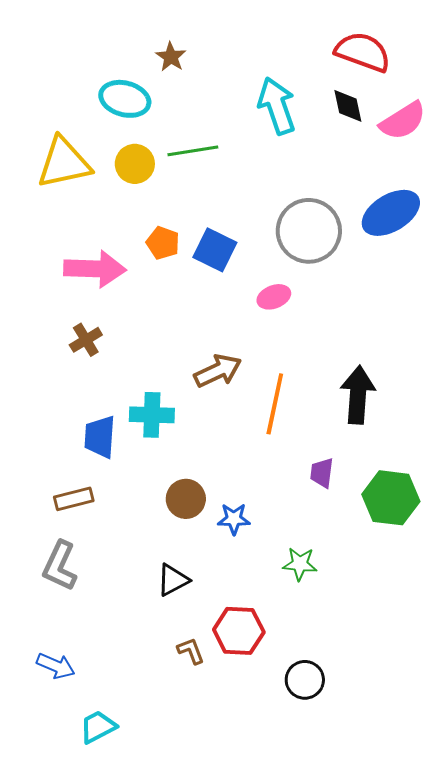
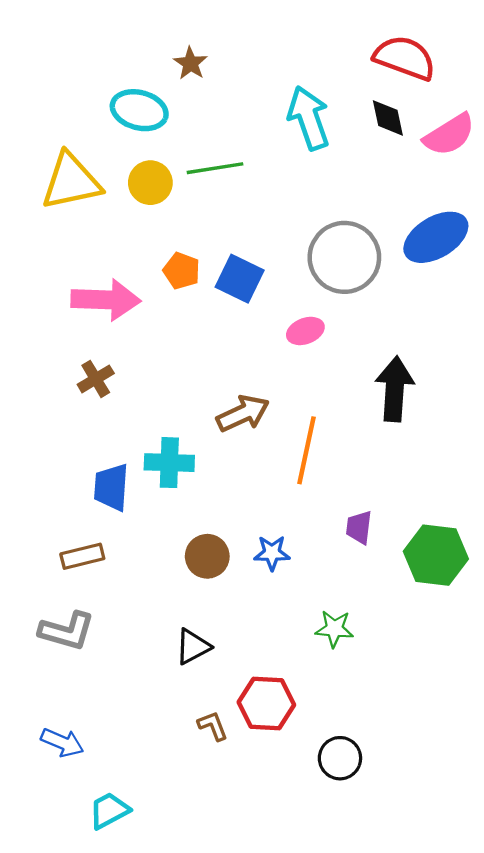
black arrow: (358, 395) -> (395, 389), moved
blue star: (234, 519) -> (272, 553), moved
gray L-shape: (60, 566) -> (67, 631), turned -99

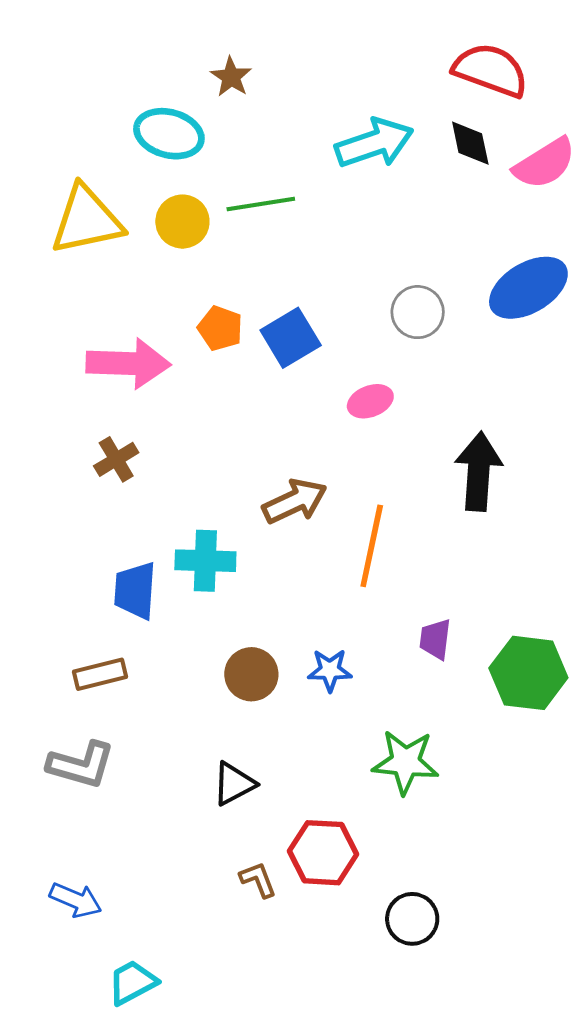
cyan arrow: (309, 118) -> (374, 143), turned 90
gray circle: (344, 257) -> (418, 312), size x0.6
blue square: (240, 279) -> (291, 338), turned 33
green star: (334, 629) -> (405, 762), size x1.4

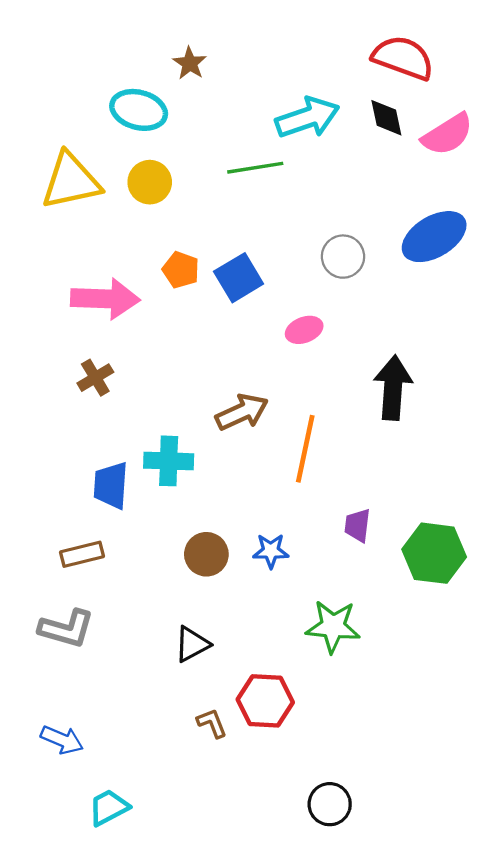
green line: (261, 204) -> (255, 168), moved
black circle: (412, 919) -> (330, 804), moved

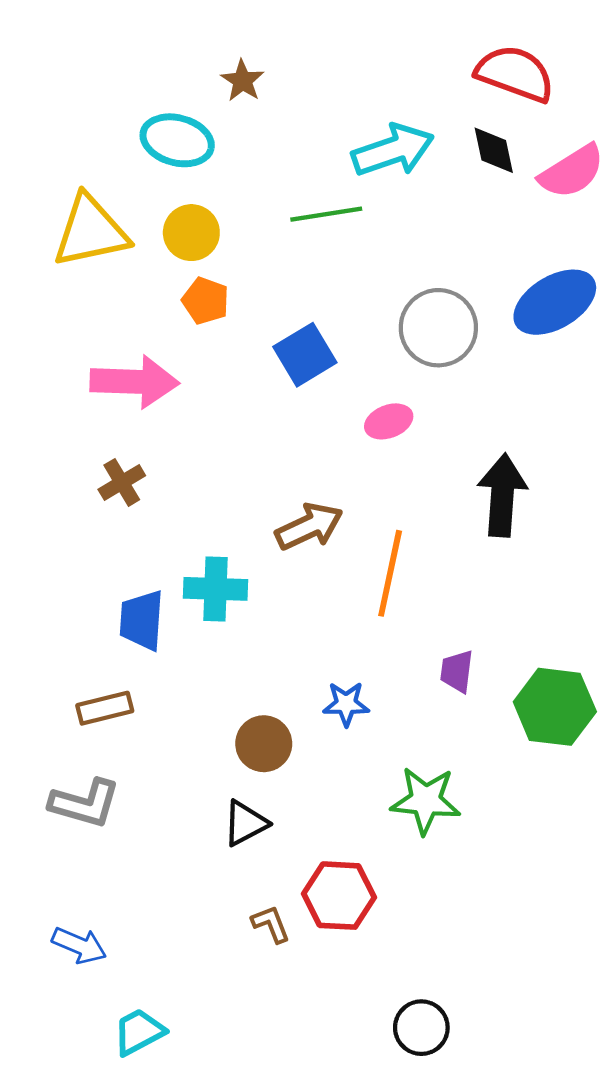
gray circle: (343, 257) -> (438, 328), size x1.4
orange pentagon: (181, 270) -> (206, 301), moved
brown circle: (206, 554) -> (264, 744), moved

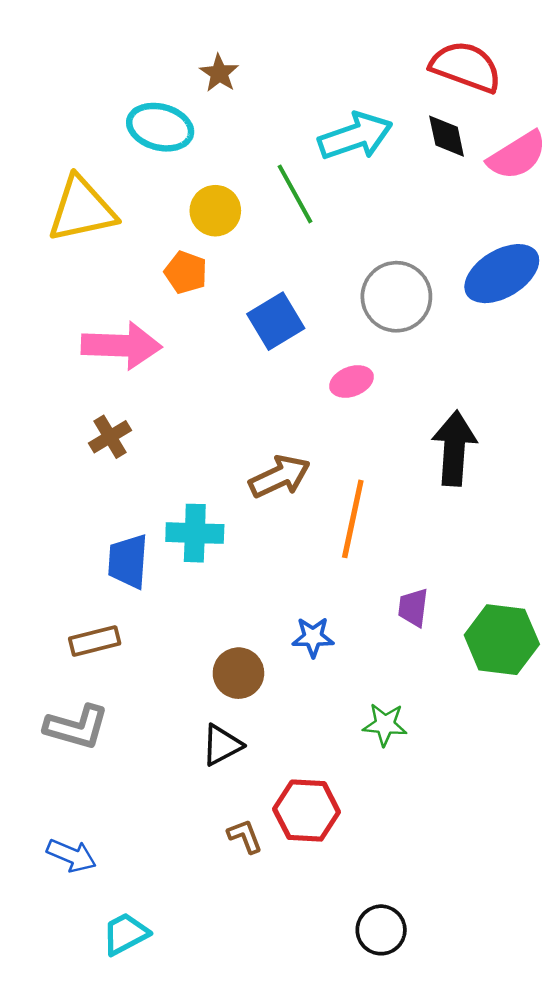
green line: (326, 214) -> (295, 194), turned 70
yellow circle: (191, 233) -> (215, 211), moved
green star: (426, 800) -> (385, 724), size x0.7

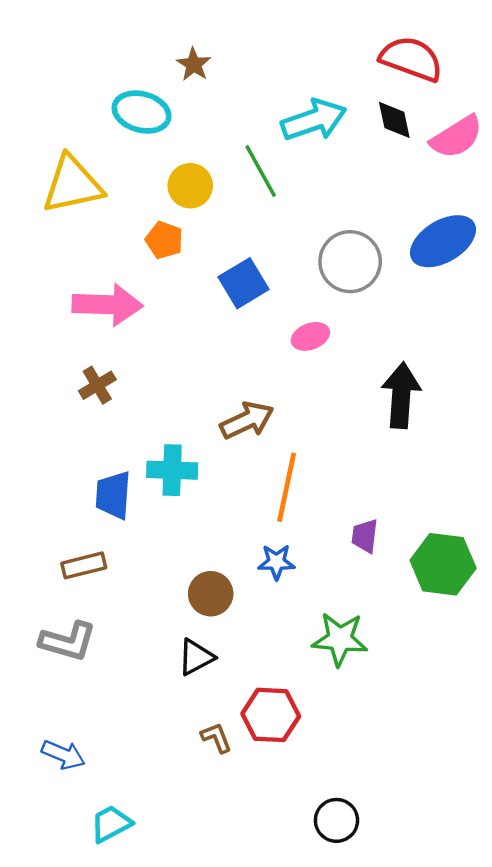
orange line: (353, 519) -> (287, 487), moved
green star: (385, 724) -> (340, 639), size x1.4

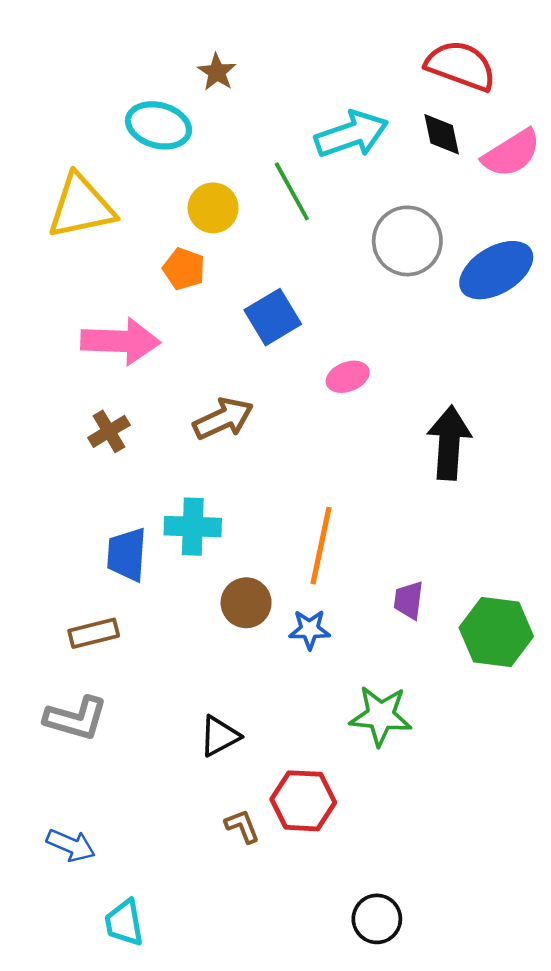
gray circle: (350, 262) -> (407, 241), moved
brown arrow: (247, 420) -> (223, 419), moved
brown circle: (211, 594) -> (246, 603), moved
cyan trapezoid: (111, 824) -> (124, 923), turned -72

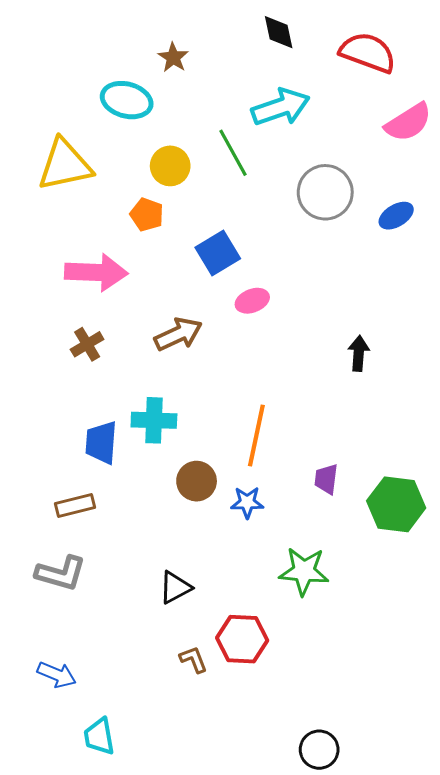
black diamond: (442, 134) -> (279, 32), moved
blue ellipse: (496, 270) -> (396, 216), size x0.6
pink ellipse: (348, 377) -> (252, 301), moved
black arrow: (449, 443) -> (359, 353), size x0.6
black circle: (377, 919) -> (319, 750), moved

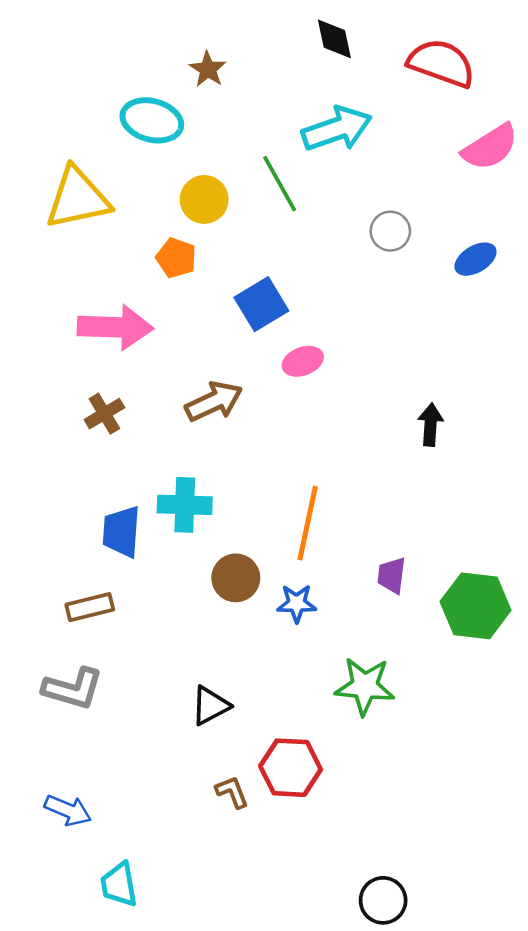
gray circle: (325, 192) -> (390, 231), size x0.6

